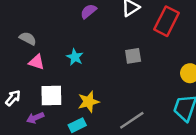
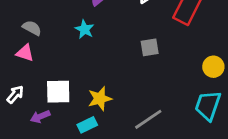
cyan star: (75, 57) -> (85, 29), moved
pink triangle: (36, 62) -> (25, 53), moved

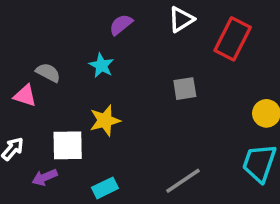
gray semicircle: (32, 28) -> (48, 73), moved
yellow star: (100, 99) -> (105, 120), moved

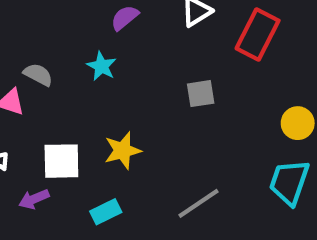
yellow star: (105, 120) -> (123, 151), moved

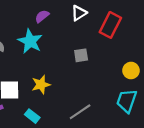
cyan star: (101, 66) -> (30, 41), size x1.6
cyan rectangle: (106, 212) -> (32, 116), turned 64

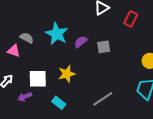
purple semicircle: (42, 16) -> (81, 42), moved
red rectangle: (110, 25) -> (131, 19), size x0.7

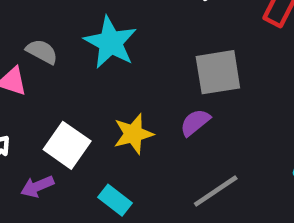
purple semicircle: (81, 42) -> (195, 122), moved
gray square: (104, 47) -> (218, 72), size x1.5
white square: (38, 79) -> (67, 145), turned 36

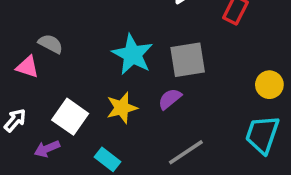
cyan star: (110, 42) -> (132, 54), moved

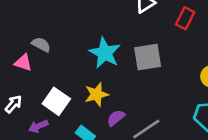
purple semicircle: (170, 99) -> (116, 118), moved

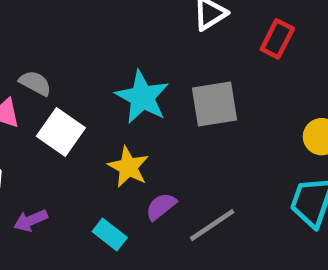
yellow star: (96, 94) -> (128, 167), turned -30
white square: (56, 101) -> (61, 132), moved

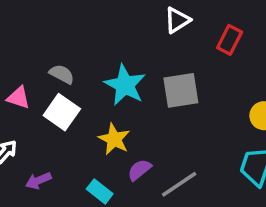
gray semicircle: (35, 83) -> (62, 74), moved

